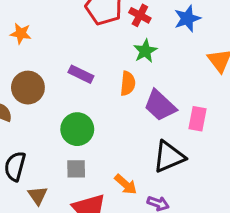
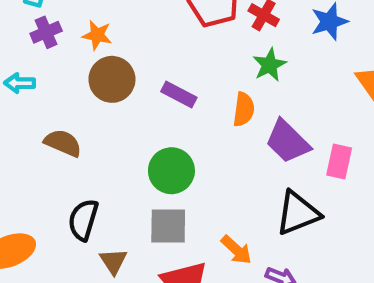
brown circle: (28, 88) -> (112, 79), moved
gray square: (76, 169) -> (168, 226), size x1.4

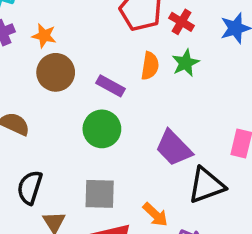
orange semicircle: (244, 109) -> (150, 66), moved
purple trapezoid: (288, 141) -> (174, 148), moved
green circle: (171, 171) -> (102, 129), moved

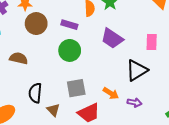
purple trapezoid: (174, 148) -> (112, 38), moved

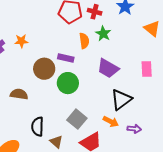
brown circle: (36, 24) -> (44, 69), moved
black triangle: (137, 70) -> (121, 100), moved
gray square: (76, 88) -> (77, 119), turned -36

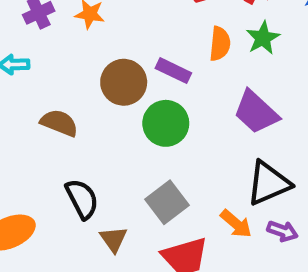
black semicircle: (38, 127) -> (82, 199), turned 138
purple arrow: (134, 129) -> (282, 231), moved

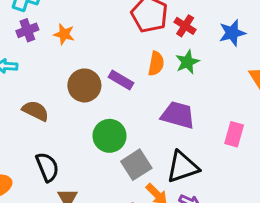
purple trapezoid: (256, 112) -> (178, 115), turned 148
green circle: (166, 123) -> (110, 136), moved
gray square: (167, 202) -> (136, 165), moved

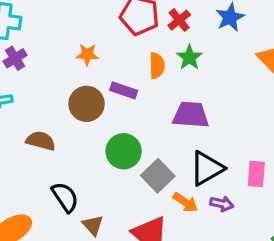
red cross: (185, 26) -> (179, 20), turned 30
orange star: (64, 34) -> (87, 54), moved
pink rectangle: (234, 134) -> (256, 174), moved

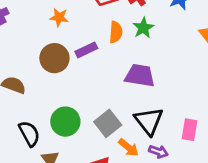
purple rectangle: (124, 90) -> (86, 50), turned -50
green circle: (124, 151) -> (65, 122), moved
black triangle: (207, 168) -> (149, 121), turned -44

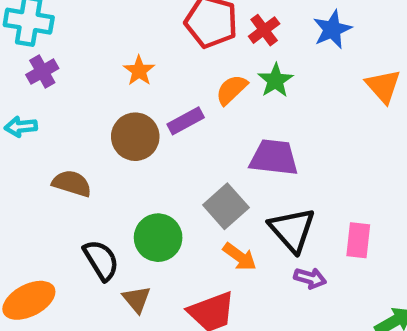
orange star: (59, 17) -> (139, 71), turned 30
orange semicircle: (116, 32) -> (232, 90), turned -135
gray square: (108, 123) -> (226, 206), moved
orange arrow: (129, 148) -> (240, 257), moved

